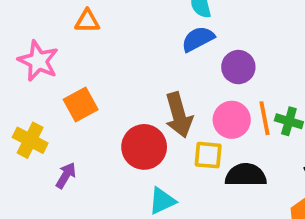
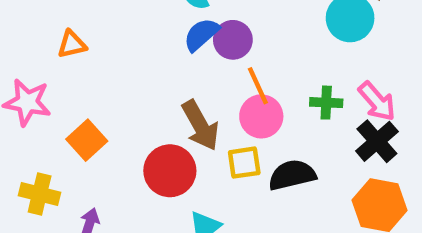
purple circle: (238, 67) -> (233, 40), moved
orange line: (264, 118) -> (258, 86), moved

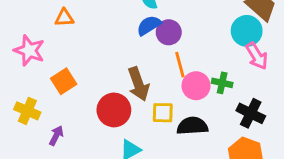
pink arrow: (377, 101) -> (257, 56), moved
pink circle: (261, 116) -> (196, 86), moved
black cross: (377, 141) -> (251, 113), turned -32

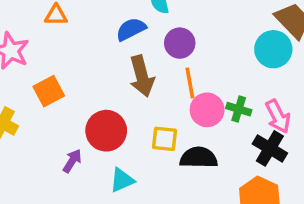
blue semicircle: (149, 25) -> (131, 29), moved
pink arrow: (257, 56) -> (278, 116), moved
brown arrow: (138, 84) -> (142, 76), moved
purple arrow: (56, 136) -> (72, 161), moved

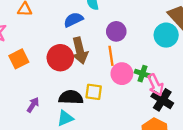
purple circle: (180, 43) -> (116, 31), moved
pink arrow: (278, 116) -> (156, 85), moved
red circle: (106, 131) -> (60, 58), moved
black semicircle: (199, 158) -> (71, 97), moved

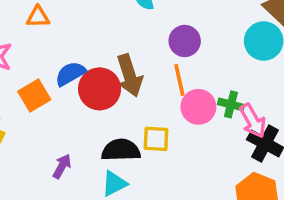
blue semicircle: (73, 20) -> (70, 74), moved

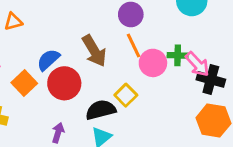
red circle: (100, 89) -> (64, 83), moved
yellow square: (156, 139) -> (126, 95), turned -35

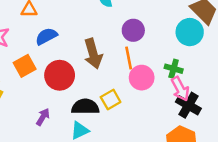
green cross: (178, 55) -> (174, 69), moved
blue semicircle: (48, 60) -> (46, 36), moved

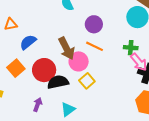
orange line: (129, 58) -> (94, 46), turned -42
pink circle: (142, 78) -> (79, 61), moved
black semicircle: (85, 107) -> (58, 82), moved

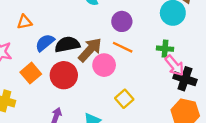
brown arrow: (67, 48) -> (90, 50), turned -110
yellow square: (87, 81) -> (124, 99), moved
black semicircle: (58, 82) -> (67, 44), moved

